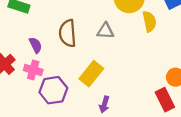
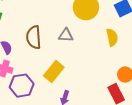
yellow semicircle: (149, 21) -> (112, 37), moved

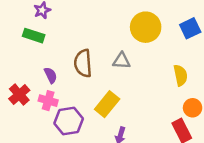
yellow semicircle: (112, 37) -> (181, 75), moved

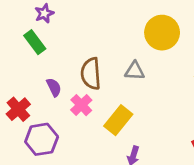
green rectangle: (34, 36) -> (35, 42), turned 35
pink cross: (48, 101) -> (81, 105), moved, turned 30
purple hexagon: (69, 121) -> (42, 139), moved

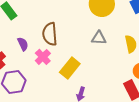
gray triangle: (135, 71) -> (99, 38), moved

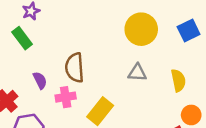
pink cross: (43, 57) -> (66, 97), turned 35

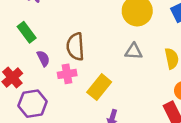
green rectangle: (22, 38) -> (27, 32), moved

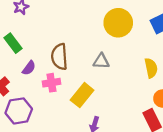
gray triangle: (134, 51) -> (101, 61), moved
purple semicircle: (43, 58) -> (29, 68), turned 63

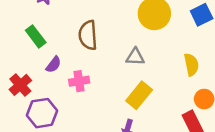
brown semicircle: (59, 57) -> (88, 35), moved
yellow rectangle: (82, 95) -> (139, 95), moved

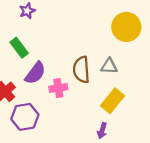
brown semicircle: (88, 35) -> (81, 70), moved
purple semicircle: (54, 65) -> (35, 73), size x1.5

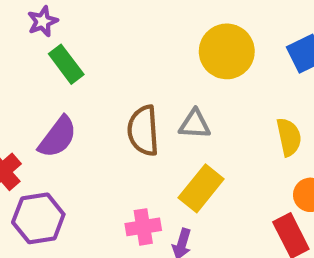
green rectangle: (19, 48) -> (66, 64), moved
pink cross: (58, 88) -> (143, 227), moved

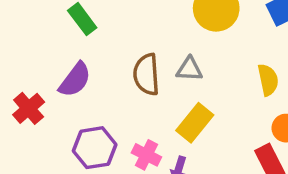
purple hexagon: (38, 218) -> (95, 148), moved
pink cross: (143, 227) -> (146, 155), turned 36

